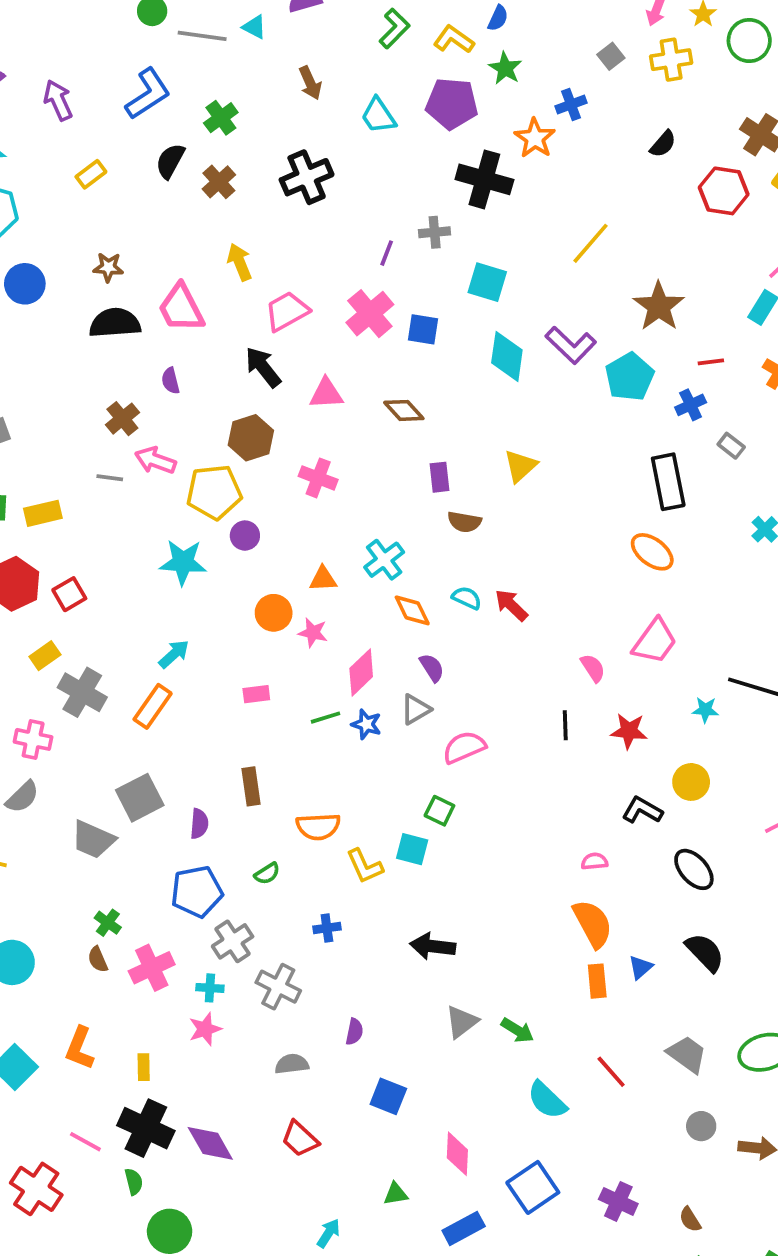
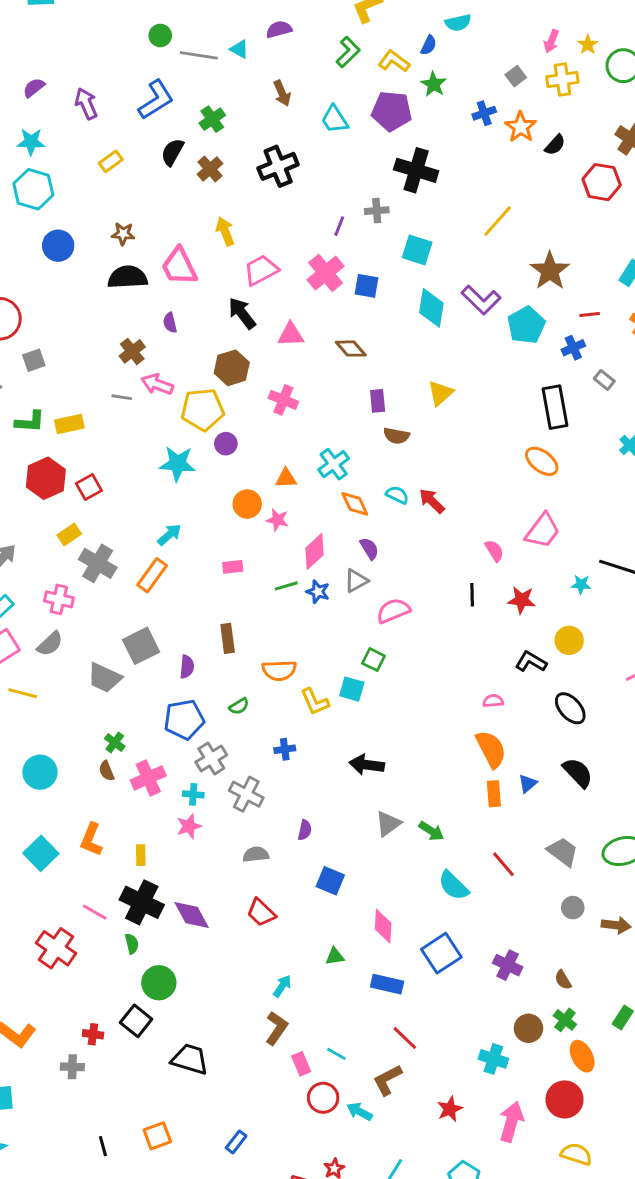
orange star: (535, 138) -> (521, 127), moved
blue rectangle: (464, 1228) -> (387, 984), turned 40

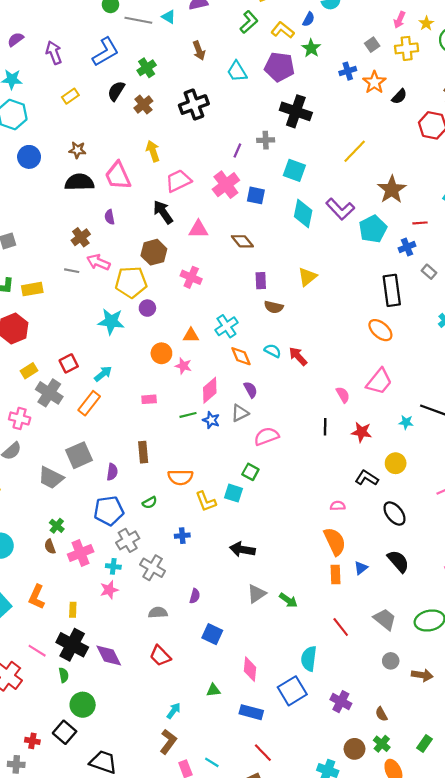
red square: (89, 487) -> (69, 363), moved
cyan semicircle: (453, 886) -> (309, 659), moved, turned 50

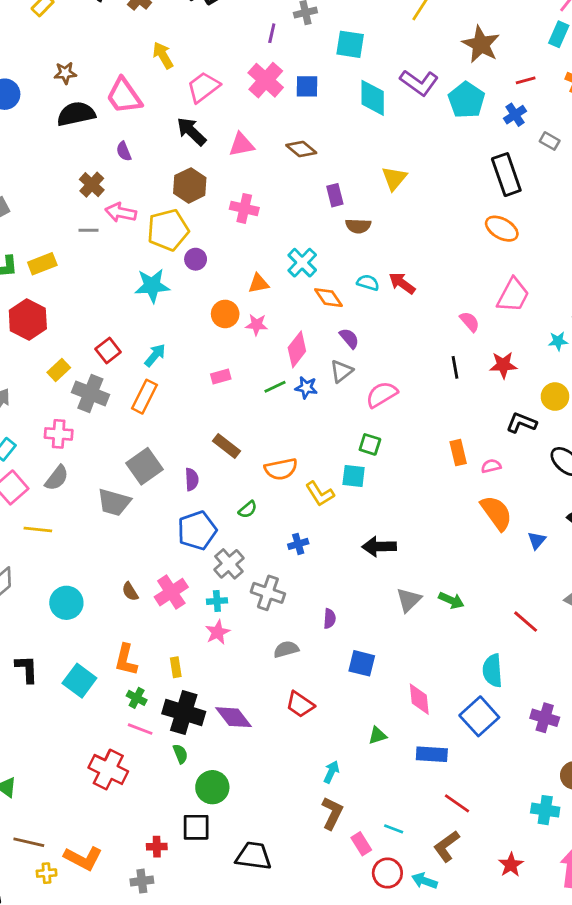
brown rectangle: (143, 452) -> (226, 446), turned -36
green cross: (57, 526) -> (137, 698), moved
orange rectangle: (336, 574) -> (458, 453), moved
black square: (65, 732) -> (196, 827), turned -30

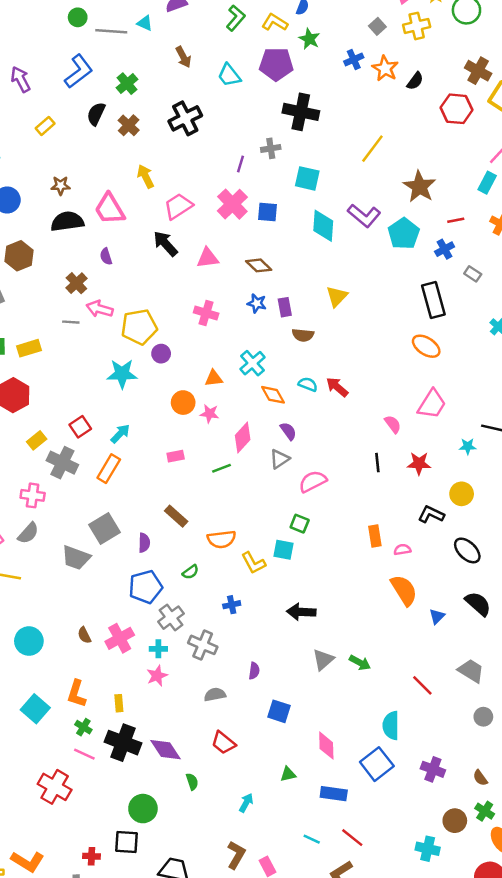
brown hexagon: (190, 185) -> (19, 256), moved
blue star: (306, 388) -> (257, 303), moved
green semicircle: (180, 754) -> (192, 782), moved
brown L-shape: (332, 813) -> (236, 855), moved
cyan line: (394, 829) -> (312, 839), moved

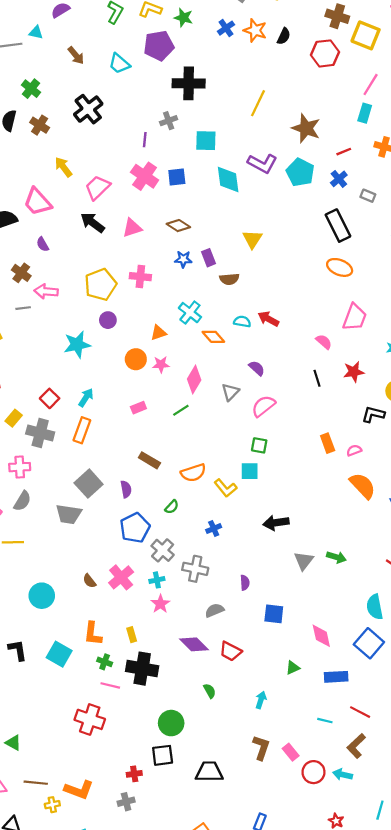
yellow pentagon: (139, 327) -> (101, 285), moved
purple semicircle: (288, 431) -> (257, 368), moved
purple diamond: (166, 750) -> (194, 644), moved

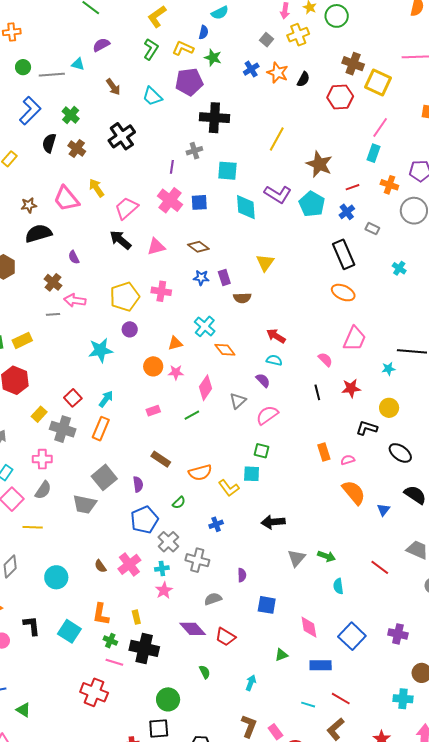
pink trapezoid: (37, 202) -> (66, 199), moved
cyan semicircle: (242, 322) -> (274, 360), moved
cyan semicircle: (375, 607) -> (338, 586), moved, size x0.7

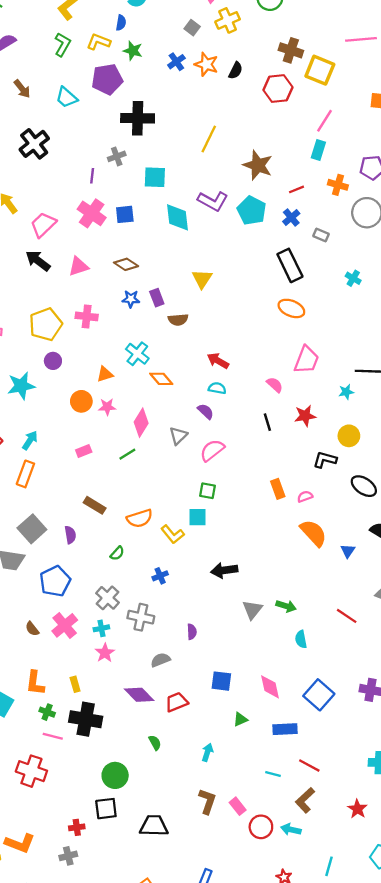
blue pentagon: (144, 520) -> (55, 581), moved
blue square: (267, 605) -> (221, 681), moved
red trapezoid: (225, 637) -> (177, 702), turned 130

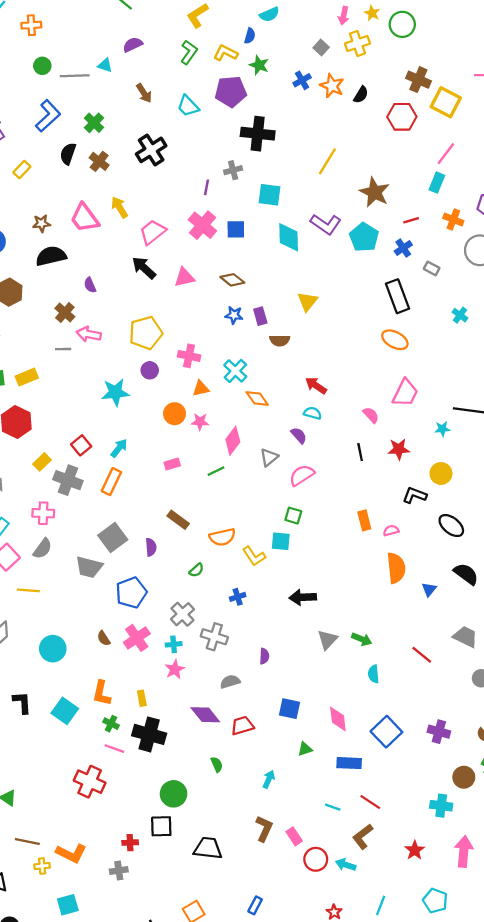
pink cross: (87, 316) -> (189, 356), moved
orange semicircle: (313, 533) -> (396, 568), turned 32

